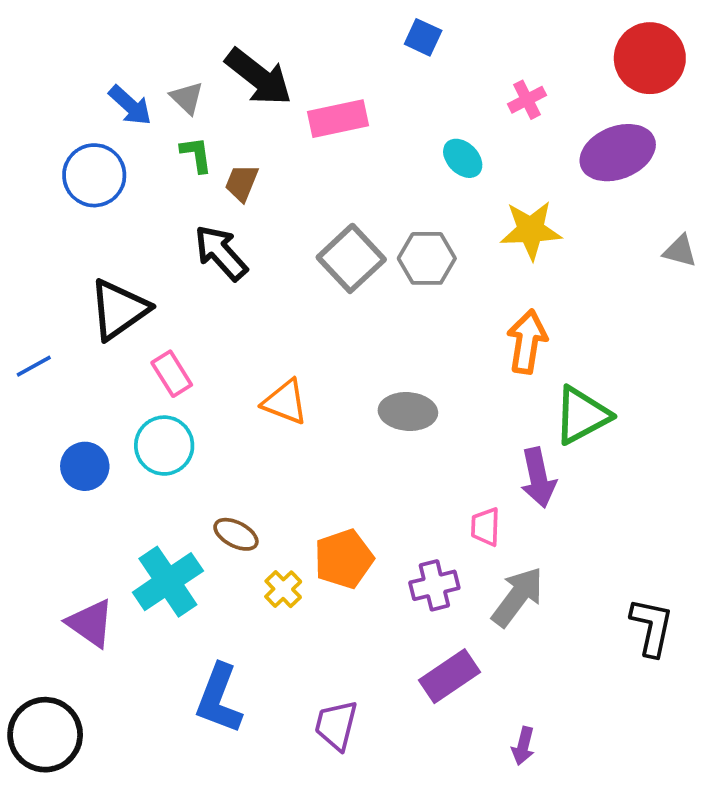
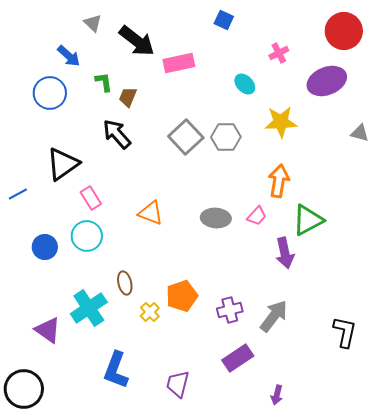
gray triangle: (187, 98) -> (93, 23), moved
pink trapezoid: (485, 527) -> (257, 216), moved, turned -140
brown ellipse: (236, 534) -> (125, 283), turned 50

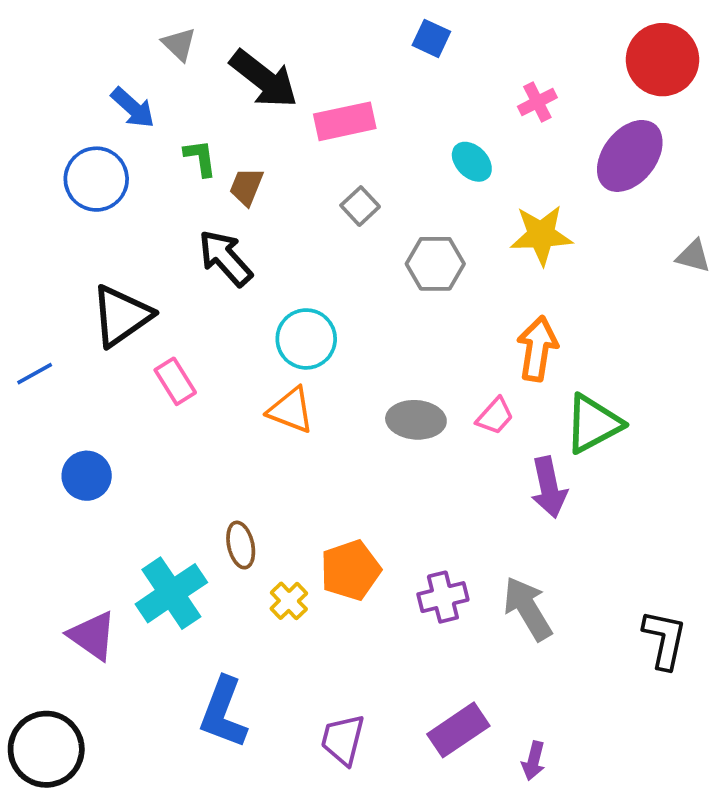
purple ellipse: (327, 81) -> (630, 156), turned -30
gray square: (186, 137) -> (360, 206), moved, size x0.6
cyan circle: (87, 236) -> (306, 339), moved
gray arrow: (274, 316) -> (528, 609), turned -68
purple rectangle: (238, 358) -> (458, 730), moved

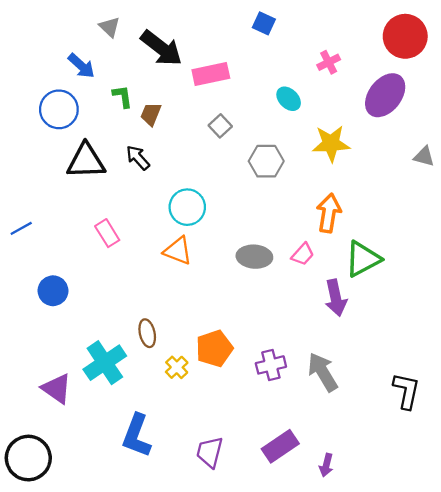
black arrow: (225, 258) -> (138, 158), size x0.7
black triangle: (121, 316) -> (86, 161), moved, turned 33

